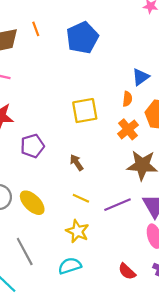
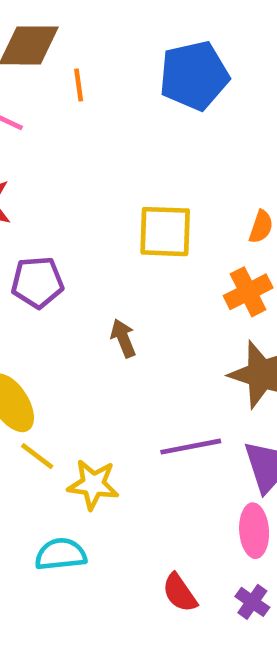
orange line: (36, 29) -> (79, 85), moved
yellow line: (81, 198) -> (37, 456), moved
yellow star: (77, 231) -> (93, 484), turned -30

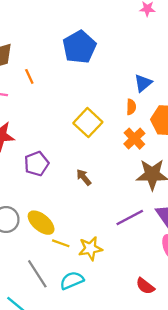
orange line: (79, 85) -> (29, 76), moved
yellow square: (165, 232) -> (88, 123), turned -32
cyan semicircle: (61, 554) -> (72, 280), moved

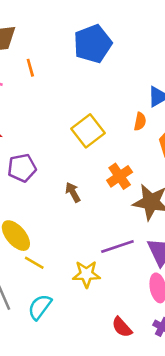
orange cross: (134, 139) -> (120, 176), moved
yellow star: (90, 248) -> (86, 274), moved
cyan semicircle: (72, 280) -> (40, 307), turned -40

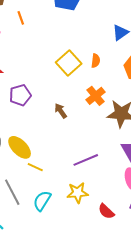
orange semicircle: (140, 122) -> (96, 61), moved
purple line: (117, 247) -> (86, 160), moved
yellow star: (86, 274) -> (78, 193), moved

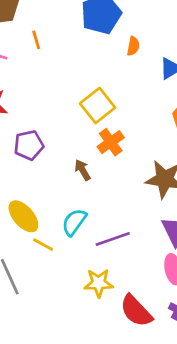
orange semicircle: (96, 61) -> (133, 46), moved
orange cross: (96, 96) -> (111, 142), moved
cyan semicircle: (42, 201) -> (74, 222), moved
red semicircle: (106, 211) -> (136, 311), size x1.5

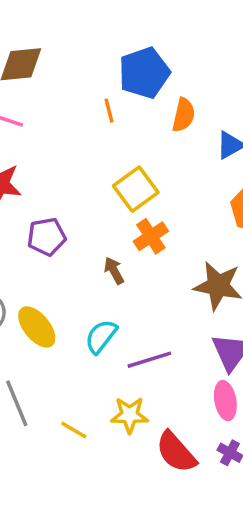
orange line: (36, 40) -> (109, 111), moved
orange semicircle: (133, 46) -> (184, 115), size x1.4
yellow line: (43, 245) -> (74, 430), moved

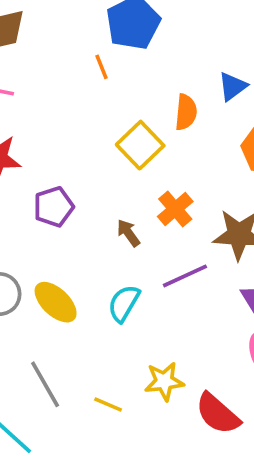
orange semicircle: (184, 115) -> (186, 112), moved
orange cross: (151, 236) -> (175, 209), moved
purple line: (149, 360) -> (185, 276), moved

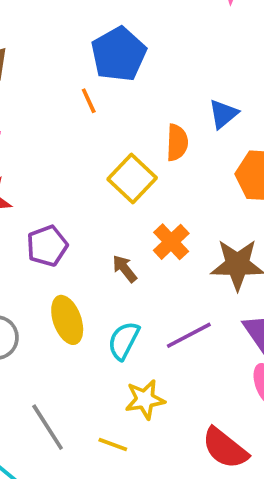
purple line: (185, 276) -> (189, 335), moved
yellow ellipse: (56, 302) -> (67, 320), moved, turned 30
yellow star: (164, 381) -> (145, 399), moved

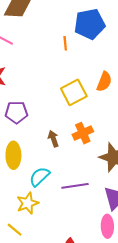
yellow star: (145, 399) -> (28, 203), moved, turned -30

